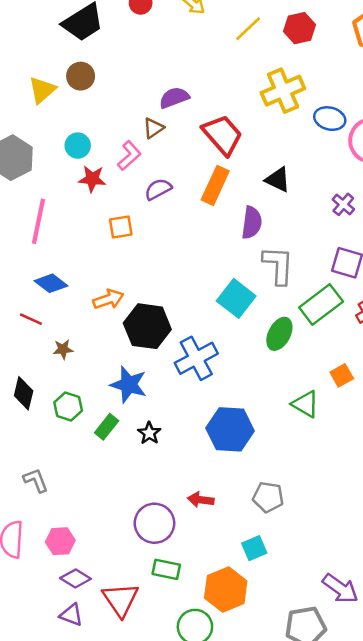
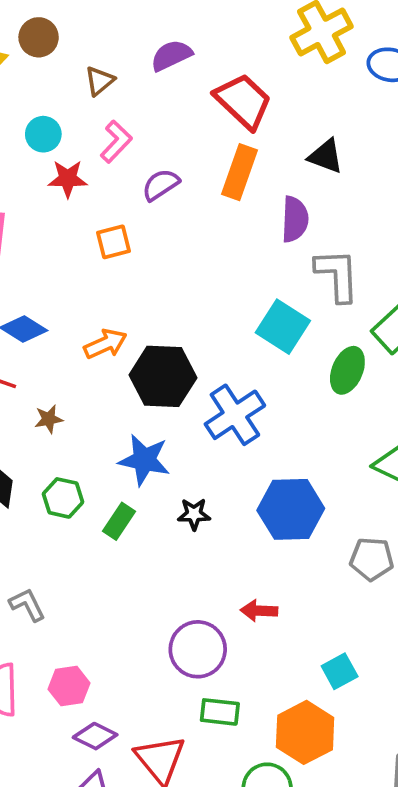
brown triangle: (153, 128) -> (99, 81), moved
black star: (149, 433) -> (194, 514), moved, turned -30
gray pentagon: (268, 497) -> (372, 559), moved

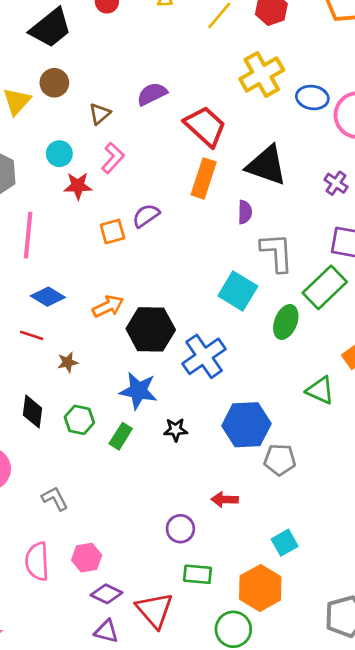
black triangle: (326, 156) -> (267, 165), size x1.6
purple semicircle: (161, 185) -> (146, 216), moved
purple semicircle: (295, 219) -> (245, 212), size x0.7
gray pentagon: (372, 559) -> (280, 460), moved
purple circle: (198, 649) -> (180, 529), size x0.7

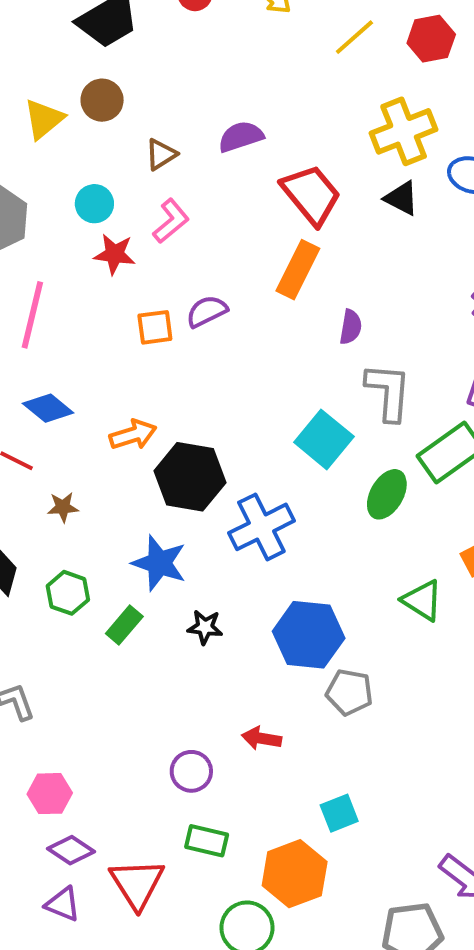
black triangle: (267, 165) -> (401, 198), moved, size x0.6

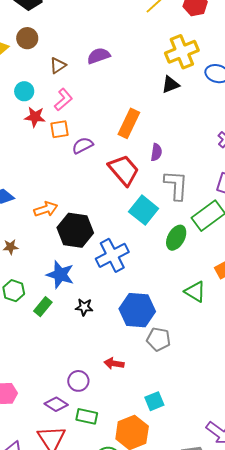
red trapezoid: (311, 195) -> (124, 170), moved
black triangle: (401, 198) -> (170, 85), moved, turned -48
orange square: (155, 327) -> (59, 129), moved
purple diamond: (71, 850) -> (56, 404), moved

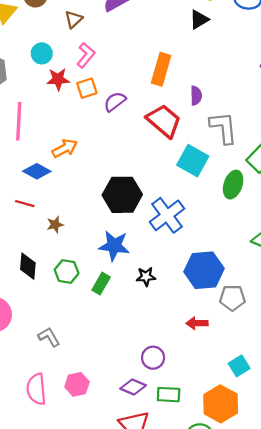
orange arrow: (46, 209) -> (65, 148), moved
red arrow: (114, 364) -> (197, 323), moved

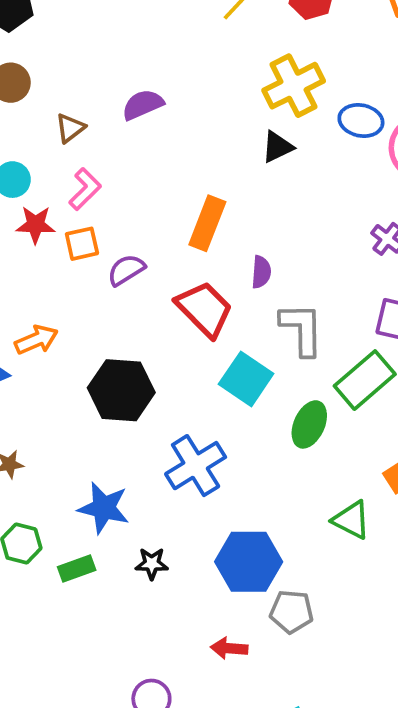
black hexagon: (122, 195) -> (121, 390), moved
green rectangle: (101, 284) -> (77, 569), turned 35

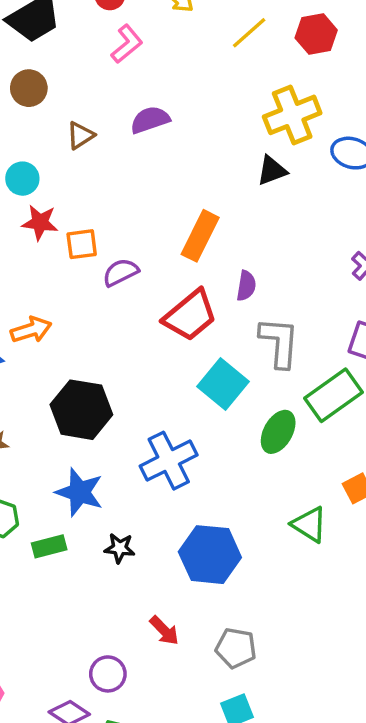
pink L-shape: (85, 189) -> (127, 44), moved
red trapezoid: (204, 309) -> (190, 315), turned 90
black hexagon: (121, 390) -> (81, 410), moved
gray pentagon: (292, 612) -> (236, 648), moved
red arrow: (229, 648) -> (164, 631), moved, turned -144

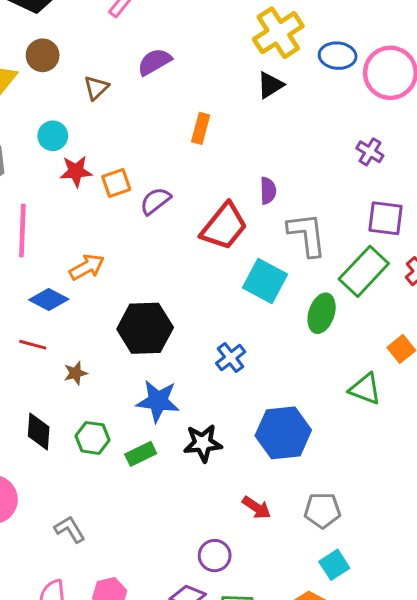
orange rectangle: (200, 236) -> (201, 128), moved, size x0.7
blue cross: (169, 461) -> (231, 358), size x0.6
black star: (120, 548) -> (203, 443), size x1.4

